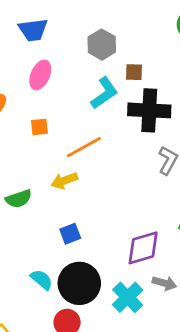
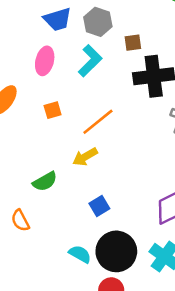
blue trapezoid: (33, 30) -> (58, 19), moved
cyan L-shape: (104, 93) -> (90, 61), moved

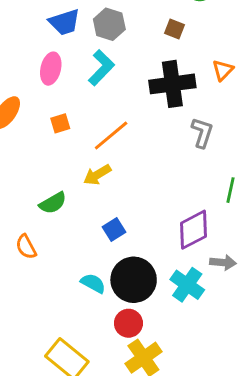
brown square: (133, 43) -> (174, 29), moved, turned 30

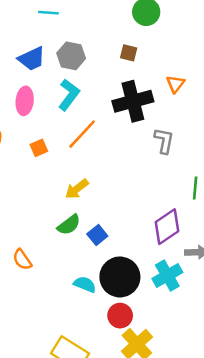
orange line: (111, 136) -> (82, 134), moved
green semicircle: (53, 203) -> (69, 225), moved
cyan cross: (187, 285) -> (167, 276), turned 32

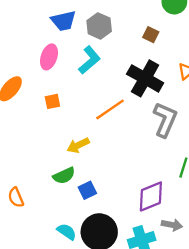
black cross: (133, 101) -> (145, 78), turned 32
orange line: (82, 134) -> (110, 109), moved
gray L-shape: (164, 141) -> (165, 120), size x1.4

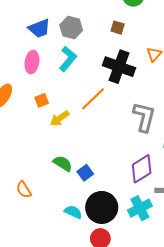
gray L-shape: (165, 120) -> (144, 117), moved
yellow arrow: (78, 145) -> (60, 118), moved
green semicircle: (64, 176) -> (63, 163), turned -114

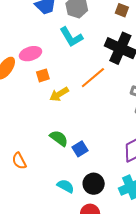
cyan L-shape: (68, 59) -> (71, 37), turned 105
pink ellipse: (32, 62) -> (31, 54), moved, turned 60
black circle: (102, 207) -> (94, 184), size x0.7

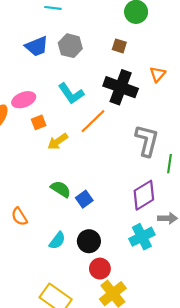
cyan L-shape: (71, 37) -> (71, 94), moved
black circle: (94, 184) -> (89, 241), moved
cyan semicircle: (66, 186) -> (57, 241), moved, turned 102

